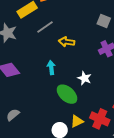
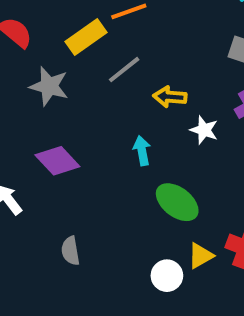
white star: (84, 78) -> (204, 130), moved
gray semicircle: (13, 115) -> (70, 251), turned -56

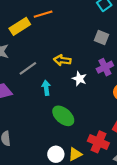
gray line: (124, 70) -> (28, 68), moved
yellow triangle: (200, 256) -> (75, 154), moved

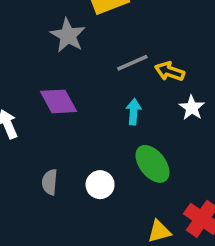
gray line: (28, 68) -> (132, 63), moved
white circle: (56, 154) -> (100, 185), moved

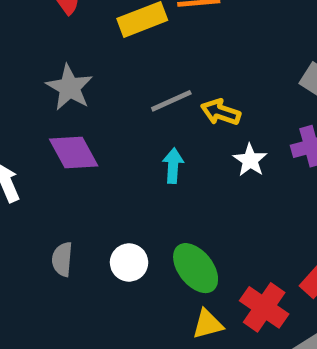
gray star: (68, 35) -> (69, 88), moved
green ellipse: (152, 164) -> (196, 268), moved

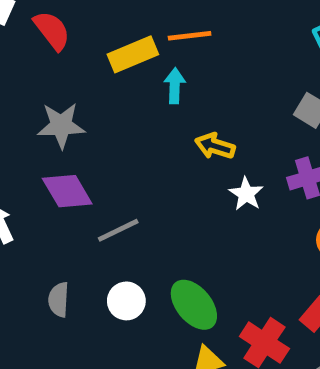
gray star: (69, 88) -> (61, 125), turned -30
gray line: (171, 101) -> (118, 230), moved
cyan arrow: (173, 166) -> (175, 86), moved

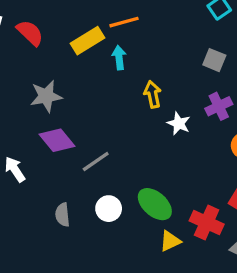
yellow arrow: (215, 146) -> (153, 94), turned 70

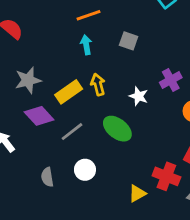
yellow rectangle: (87, 41) -> (69, 92), moved
gray square: (214, 60) -> (129, 41), moved
yellow arrow: (153, 94) -> (98, 85), moved
green ellipse: (155, 204) -> (117, 129), moved

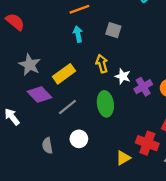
gray star: (28, 80) -> (30, 65), turned -30
purple cross: (171, 80) -> (143, 87), moved
yellow arrow: (98, 85) -> (102, 64), moved
green ellipse: (117, 129) -> (105, 104), turned 45

